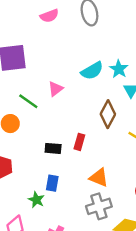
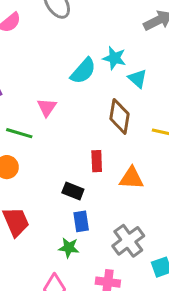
black rectangle: (53, 148) -> (73, 191), moved, turned 35
orange triangle: (99, 178) -> (131, 178), moved
gray cross: (99, 206) -> (128, 241), moved

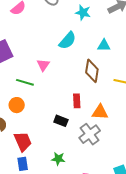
cyan star: (114, 58) -> (83, 13), moved
cyan triangle: (137, 79) -> (104, 45), turned -40
blue rectangle: (81, 221) -> (23, 164), moved
gray cross: (128, 241) -> (90, 134), moved

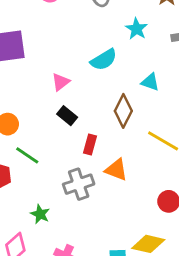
green line: (25, 82) -> (27, 155), moved
black rectangle: (61, 121) -> (67, 116), moved
gray cross: (90, 134) -> (79, 184), moved

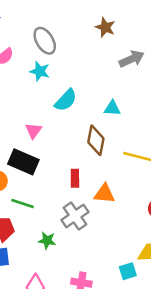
cyan star: (137, 29) -> (40, 71), moved
black rectangle: (67, 116) -> (23, 162), moved, size x1.6
green star: (40, 214) -> (47, 241), moved

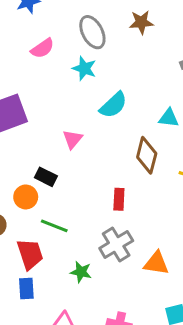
brown star: (105, 27) -> (141, 22), moved, turned -30
black rectangle: (23, 162) -> (46, 177), moved, size x0.6
orange triangle: (104, 194) -> (156, 263), moved

